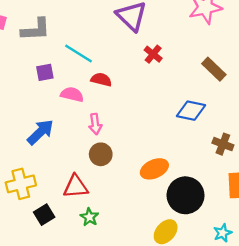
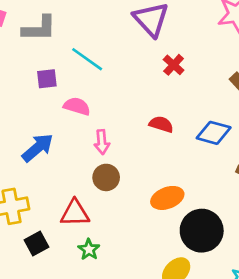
red semicircle: (101, 80) -> (161, 124), moved

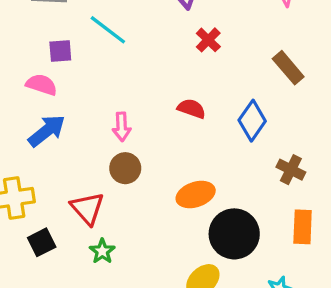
pink semicircle: (77, 106) -> (42, 85), moved
blue diamond: (214, 133) -> (252, 121), turned -72
red triangle: (75, 213) -> (87, 208), turned 48

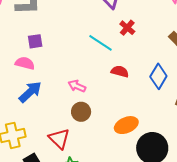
cyan line: (108, 30) -> (100, 43), moved
pink arrow: (122, 127) -> (77, 86), turned 120

